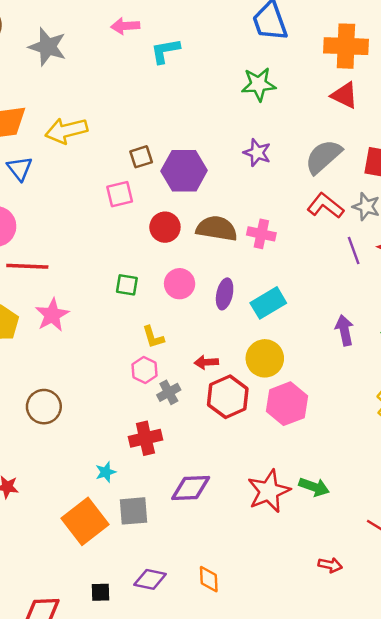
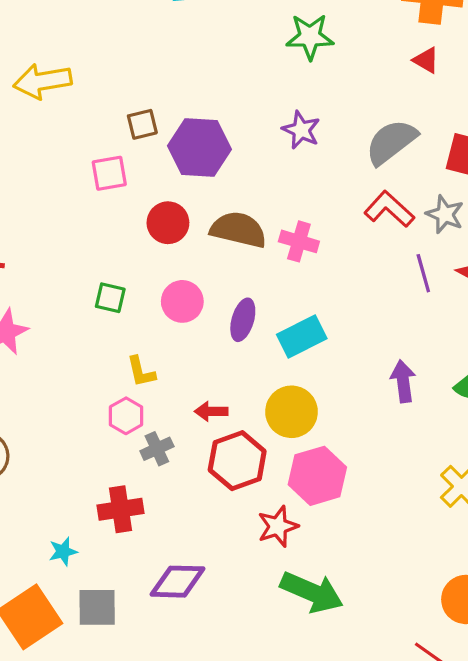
red triangle: (344, 95) -> (426, 60), size x0.7
green arrow: (314, 487) -> (312, 592), moved, size x1.5
red star: (269, 491) -> (278, 526), moved, size x0.7

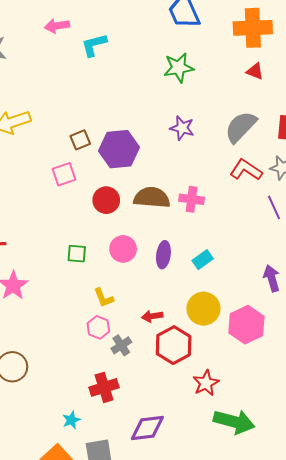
cyan rectangle: (302, 336) -> (203, 260), size x0.7
pink hexagon: (317, 476) -> (246, 325), moved

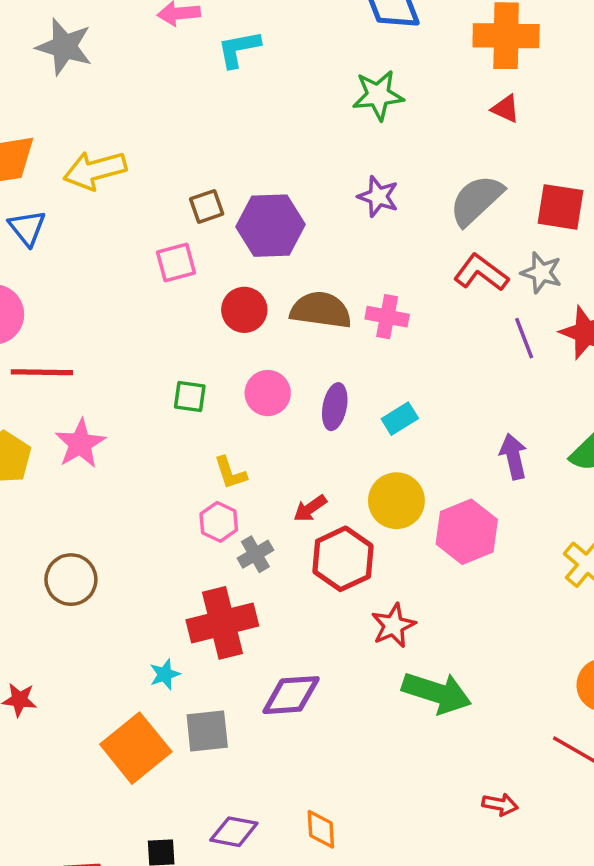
red arrow: (152, 316) -> (310, 508), turned -30
red cross: (104, 387) -> (222, 623), size x1.4

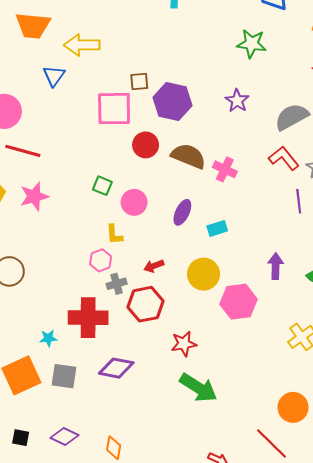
blue triangle: (27, 228) -> (54, 76), moved
pink square: (176, 263) -> (114, 109), size x1.6
pink circle: (268, 393) -> (134, 202), moved
red hexagon: (343, 559) -> (145, 304), moved

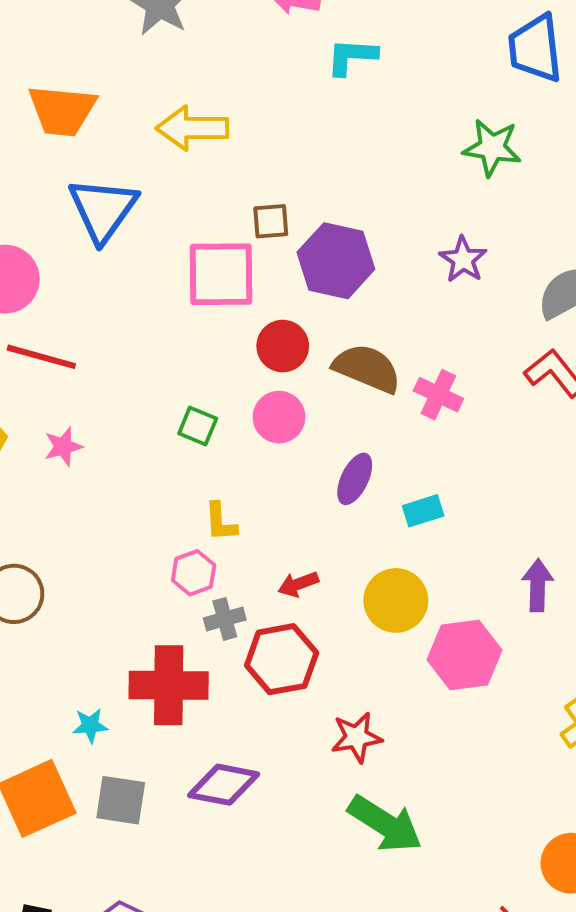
yellow arrow: (82, 45) -> (192, 128), moved
blue triangle: (54, 76) -> (103, 209), size x1.6
pink star: (34, 196) -> (63, 446), size x0.7
pink circle: (134, 202) -> (279, 417), moved

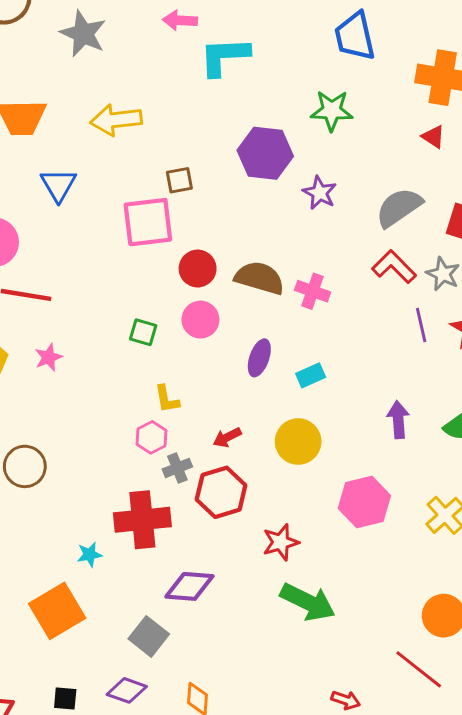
cyan L-shape: (352, 57) -> (224, 56), size x1.4
blue triangle: (103, 209) -> (58, 185), size x0.7
purple hexagon: (336, 261) -> (265, 153), moved
pink hexagon: (464, 655) -> (364, 502), moved
gray square: (121, 800) -> (149, 636), moved, turned 36

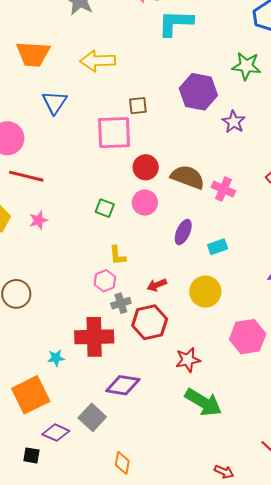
purple diamond: (127, 690) -> (56, 433), moved

